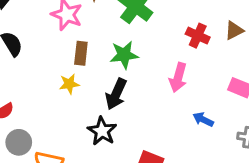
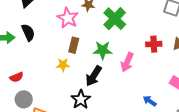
red cross: (198, 36) -> (154, 44), turned -35
pink arrow: (178, 78) -> (127, 62), moved

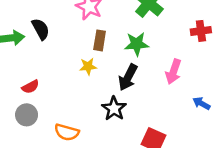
pink arrow: (127, 62) -> (173, 72), moved
gray circle: (24, 99) -> (27, 115), moved

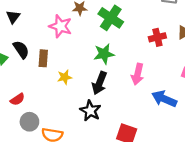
brown rectangle: (100, 40) -> (43, 58), moved
blue arrow: (202, 103) -> (164, 99), size x1.6
gray circle: (27, 115) -> (29, 122), moved

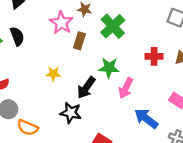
green star: (104, 54) -> (109, 68), moved
brown rectangle: (43, 58) -> (79, 41), moved
black star: (90, 111) -> (71, 113), turned -30

